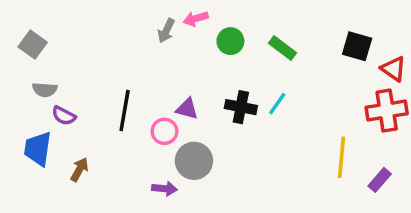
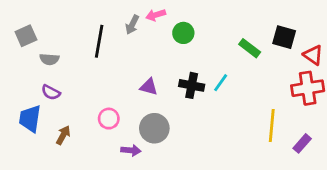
gray square: (33, 45) -> (26, 36), turned 30
green rectangle: (282, 48) -> (250, 48), moved
gray semicircle: (45, 90) -> (49, 59), moved
black line: (125, 111) -> (99, 41), moved
pink circle: (164, 131) -> (109, 119), moved

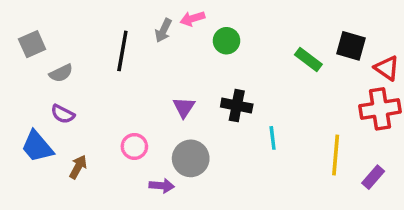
gray semicircle: (49, 59) -> (61, 73), turned -30
cyan line: (221, 83) -> (273, 138), moved, turned -42
purple triangle: (149, 87) -> (184, 107), turned 48
blue trapezoid: (30, 119) -> (37, 146), turned -48

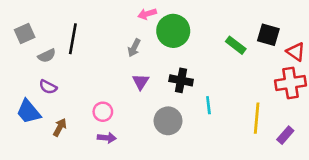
gray arrow: (163, 30) -> (134, 48), moved
green circle: (226, 41) -> (173, 31), size x1.6
black line: (122, 51) -> (73, 39), moved
gray circle: (191, 158) -> (168, 121), moved
purple arrow: (162, 186) -> (107, 138), moved

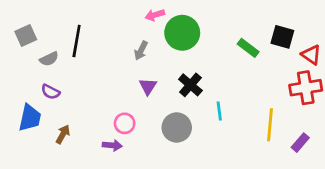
black cross: (181, 80) -> (190, 85), turned 30
blue trapezoid: (29, 112) -> (30, 118), turned -128
pink circle: (103, 112) -> (125, 123), moved

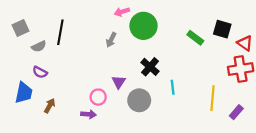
purple triangle: (148, 86) -> (119, 82), moved

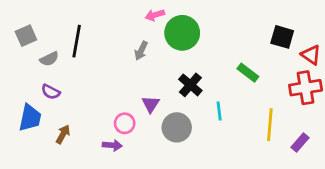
green rectangle: (195, 38) -> (248, 73), moved

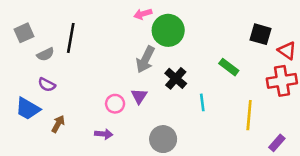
gray arrow: (141, 51) -> (145, 59), moved, size x1.5
blue trapezoid: (30, 118) -> (28, 109), turned 108
pink circle: (125, 123) -> (115, 104), moved
gray circle: (177, 127) -> (163, 139), moved
purple rectangle: (300, 142) -> (277, 143), moved

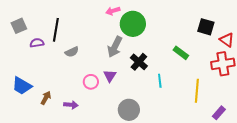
gray semicircle: (46, 54) -> (72, 52), moved
purple semicircle: (47, 85) -> (37, 43), moved, turned 144
purple arrow: (104, 134) -> (71, 105), moved

